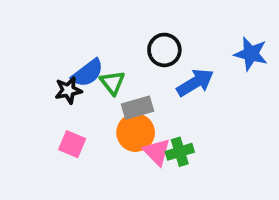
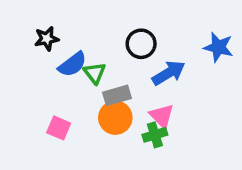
black star: (68, 90) -> (47, 39), moved
pink triangle: (157, 152) -> (162, 116), moved

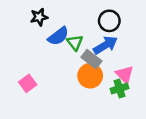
blue arrow: (169, 73) -> (105, 45), moved
gray rectangle: (117, 95) -> (91, 59), turned 54
pink square: (59, 128) -> (28, 83), moved, turned 30

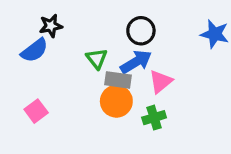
blue semicircle: (58, 36) -> (34, 50), moved
gray rectangle: (91, 59) -> (118, 80), turned -30
pink triangle: (125, 74) -> (161, 82), moved, turned 36

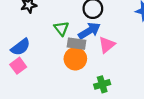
blue semicircle: (34, 50) -> (21, 47), moved
green cross: (154, 118) -> (102, 84), moved

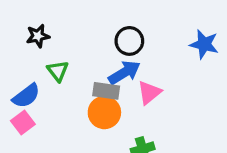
green triangle: (61, 28) -> (58, 71), moved

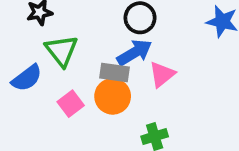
green triangle: (58, 71) -> (61, 51), size x1.4
pink square: (23, 122) -> (71, 104), moved

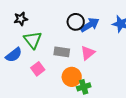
blue arrow: (135, 52) -> (90, 25), moved
orange circle: (113, 96) -> (72, 77), moved

